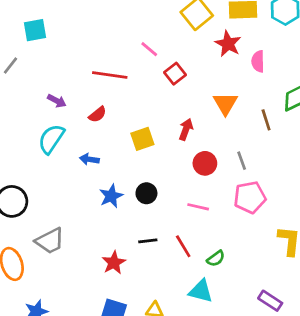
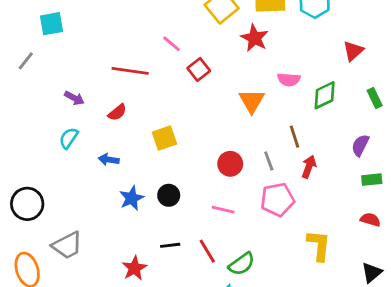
pink semicircle: (258, 61) -> (289, 79), moved, turned -85
brown line: (266, 120) -> (295, 137), moved
red arrow: (186, 129) -> (309, 167), moved
cyan semicircle: (51, 139) -> (69, 138), size x0.7
green semicircle: (216, 259) -> (242, 264), size x1.4

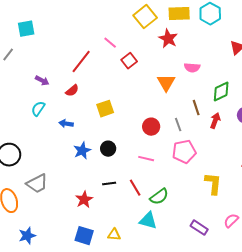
red line: (130, 71) -> (81, 62), turned -60
green diamond: (325, 95) -> (221, 92), moved
red arrow: (309, 167) -> (215, 121), moved

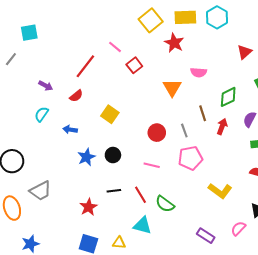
yellow square: (105, 109) -> (110, 114), turned -36
yellow L-shape: (213, 184) -> (220, 191), turned 120
green semicircle: (159, 197) -> (165, 204), turned 72
cyan triangle: (148, 221) -> (143, 225), moved

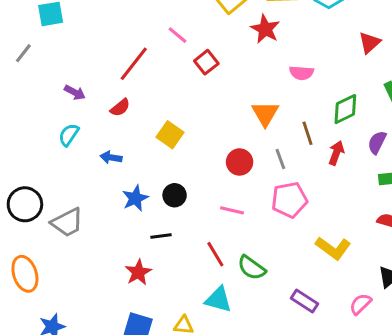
orange triangle: (172, 88) -> (265, 114), moved
gray trapezoid: (41, 191) -> (67, 222), moved
black line: (114, 191) -> (161, 236), moved
purple rectangle: (206, 236) -> (305, 301), moved

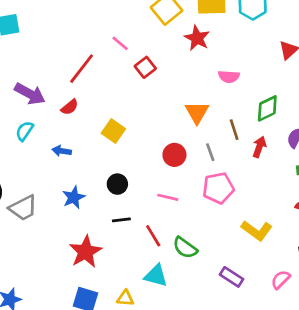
purple arrow: (75, 92) -> (30, 94), size x1.6
blue star: (135, 198) -> (74, 197), moved
black line: (161, 236) -> (121, 220), moved
red star: (138, 272) -> (86, 252), size x1.4

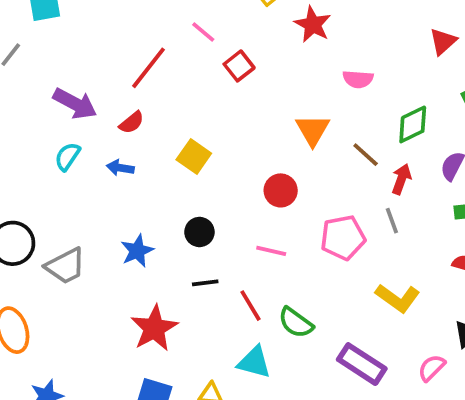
brown line: (234, 130) -> (366, 155), turned -30
blue arrow: (62, 151) -> (120, 168), moved
gray line: (210, 152) -> (392, 221), moved
purple rectangle: (231, 277) -> (362, 364), size x1.4

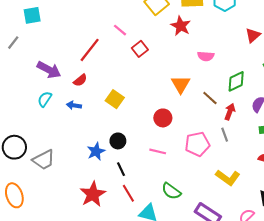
blue star: (137, 251) -> (96, 151), moved
black line: (205, 283) -> (121, 169), turned 72
red line: (250, 306) -> (128, 193), moved

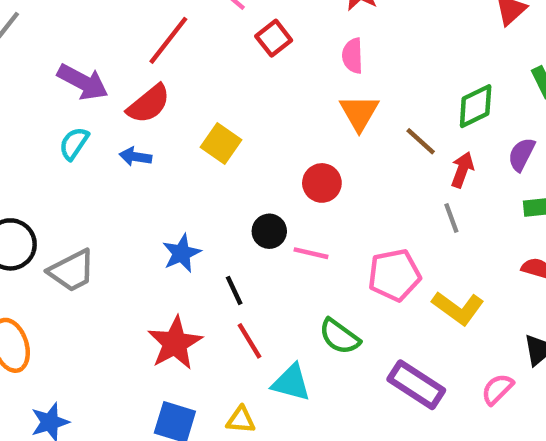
pink semicircle: (206, 56) -> (353, 56), moved, turned 84
red semicircle: (80, 80) -> (149, 104), size x1.5
black circle: (118, 141) -> (269, 231), moved
pink pentagon: (197, 144) -> (394, 275), moved

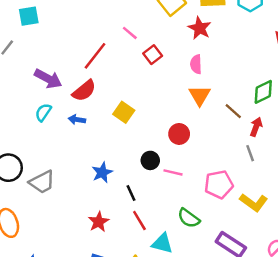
red star: (175, 343) -> (99, 222), size x0.7

